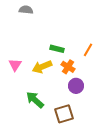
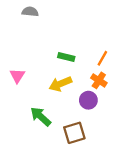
yellow arrow: (42, 67) -> (60, 84), moved
orange cross: (68, 67) -> (99, 80), moved

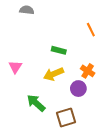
orange line: (102, 58) -> (91, 30), moved, turned -56

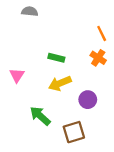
green rectangle: (59, 50) -> (56, 58), moved
orange cross: (88, 71) -> (98, 58), moved

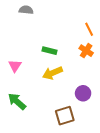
purple circle: (88, 100) -> (83, 93), moved
green arrow: (40, 116) -> (17, 101), moved

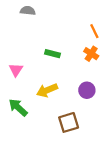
yellow arrow: (53, 73) -> (47, 90), moved
purple circle: (83, 93) -> (87, 90), moved

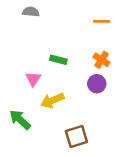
orange line: (94, 31) -> (102, 21), moved, turned -64
pink triangle: (16, 70) -> (33, 79), moved
purple circle: (87, 90) -> (97, 84), moved

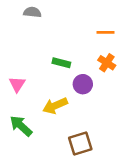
orange line: (102, 21) -> (106, 32), moved
pink triangle: (33, 79) -> (17, 84), moved
purple circle: (97, 84) -> (83, 84), moved

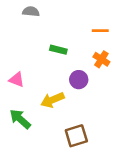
green rectangle: (61, 63) -> (58, 50), moved
pink triangle: (17, 84) -> (17, 80), turned -42

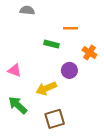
orange line: (100, 31) -> (70, 28), moved
brown square: (76, 136) -> (55, 119), moved

